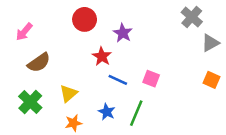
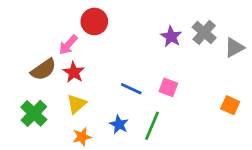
gray cross: (192, 17) -> (204, 32), moved
pink arrow: (24, 32) -> (68, 45), moved
purple star: (123, 33) -> (171, 37), moved
red star: (102, 56) -> (74, 72), moved
orange square: (211, 80) -> (230, 105), moved

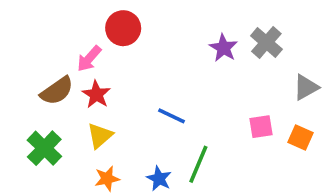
gray triangle: (234, 48) -> (306, 87), moved
pink square: (168, 87) -> (261, 127), moved, turned -30
blue star: (119, 124) -> (159, 179), moved

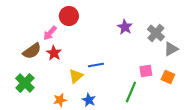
gray cross: (266, 42) -> (156, 33), moved
blue line: (172, 116) -> (96, 65), turned -35
yellow triangle: (100, 136) -> (76, 76), moved
green line: (198, 164) -> (131, 92), moved

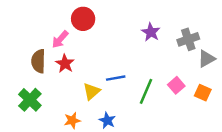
gray cross: (156, 33) -> (188, 39), turned 30
brown semicircle: (32, 51) -> (38, 61), turned 126
pink square: (146, 71) -> (176, 85), turned -32
green line: (131, 92) -> (146, 91), moved

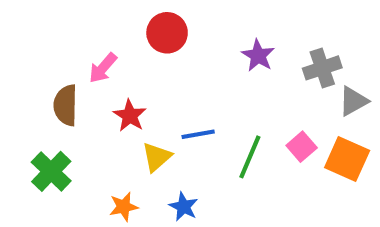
red circle: (83, 19) -> (167, 33), moved
red star: (65, 64) -> (130, 116), moved
orange square: (203, 93) -> (347, 159), size x1.5

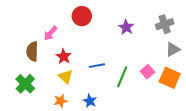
gray cross: (322, 68) -> (165, 24), moved
yellow triangle: (157, 157) -> (66, 77), moved, turned -35

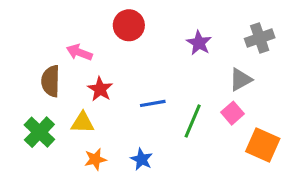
pink arrow: (50, 33) -> (79, 52), turned 70
gray triangle: (173, 49) -> (240, 80), moved
yellow triangle: (66, 77) -> (83, 123), moved, turned -42
orange square: (170, 78) -> (263, 145), moved

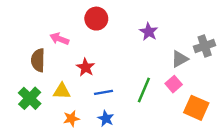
gray cross: (260, 38) -> (205, 46), moved
red star: (100, 89) -> (86, 67), moved
blue line: (153, 103) -> (103, 92), moved

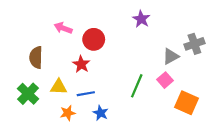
red circle: (96, 19) -> (94, 39), moved
purple star: (149, 32) -> (141, 19), moved
pink arrow: (59, 39) -> (63, 28), moved
blue line: (103, 92) -> (86, 94), moved

